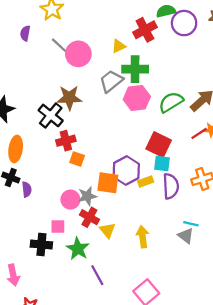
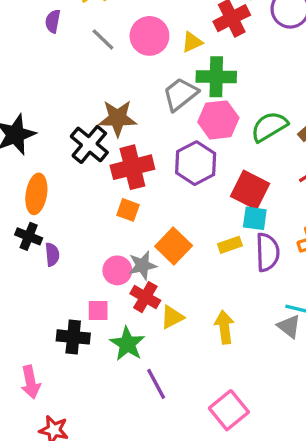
pink circle: (78, 54) -> (149, 36), moved
red cross: (66, 141) -> (132, 167), moved, size x1.4
purple hexagon: (126, 170) -> (196, 163), moved
orange square: (108, 183) -> (174, 246), turned 35
yellow triangle: (108, 230) -> (172, 317), turned 42

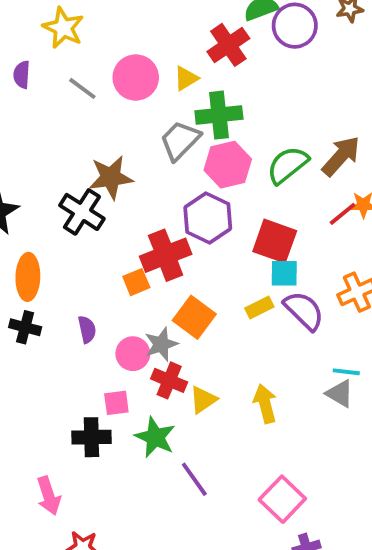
red cross: (132, 167) -> (166, 255), moved
orange square: (128, 210) -> (136, 282), turned -35
purple semicircle: (267, 252) -> (304, 311), turned -36
purple semicircle: (52, 254) -> (87, 329), moved

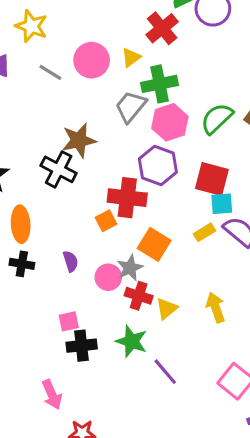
red cross: (166, 255) -> (127, 198), turned 33
pink square: (116, 403) -> (69, 321), moved

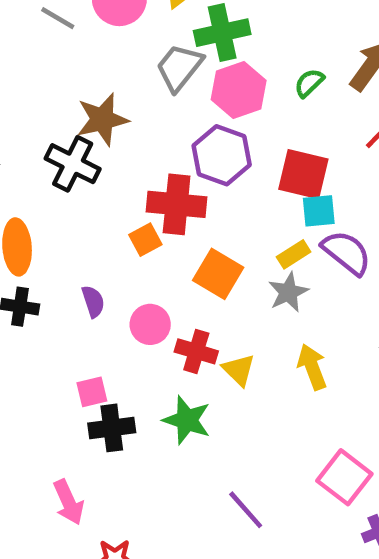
green semicircle: (217, 118) -> (309, 83), size x0.6
gray star: (130, 268) -> (288, 292), moved
yellow triangle: (167, 309) -> (239, 370), turned -35
purple line: (165, 372) -> (246, 510), moved

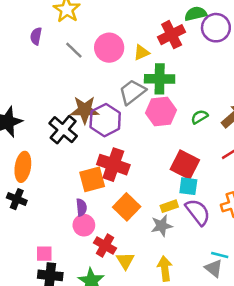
purple hexagon: (222, 155) -> (105, 120), moved
orange square: (145, 240) -> (92, 179), size x1.5
purple semicircle: (93, 301) -> (81, 207), moved

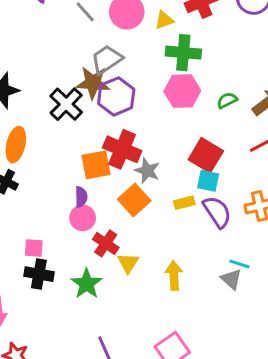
gray trapezoid: (132, 92) -> (107, 59), moved
gray star: (162, 226) -> (147, 171), moved, turned 30

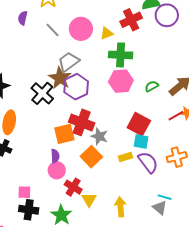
brown star: (93, 83) -> (60, 78), turned 30

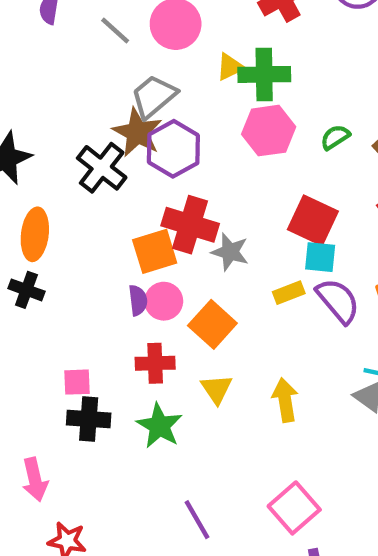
yellow triangle: (107, 33) -> (230, 67), moved
orange square: (91, 157) -> (212, 324), moved
pink circle: (57, 170) -> (164, 301), moved
red cross: (73, 187) -> (155, 363), moved, turned -30

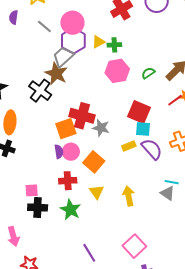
green cross: (264, 74) -> (114, 45), size x0.6
purple hexagon: (173, 149) -> (73, 41), moved

